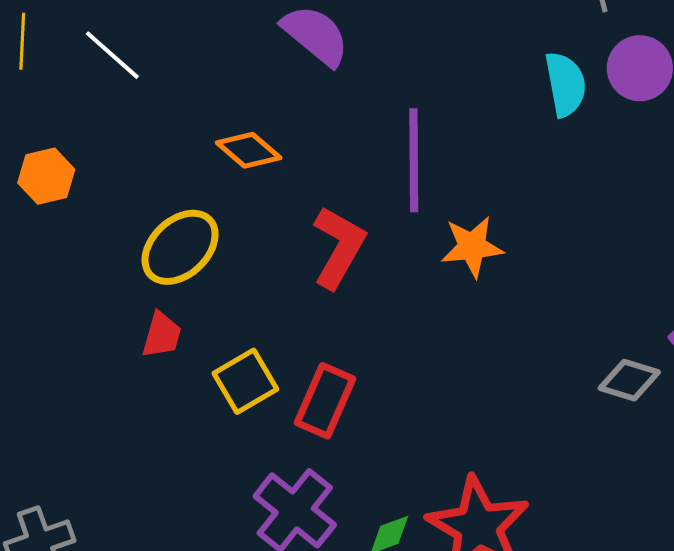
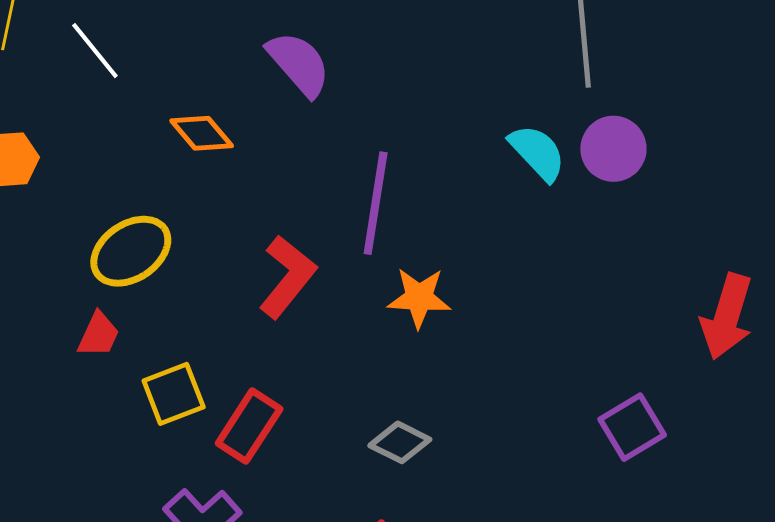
cyan semicircle: (565, 84) -> (537, 153), turned -42
orange diamond: (249, 150) -> (202, 133), moved
gray diamond: (629, 380) -> (400, 442), moved

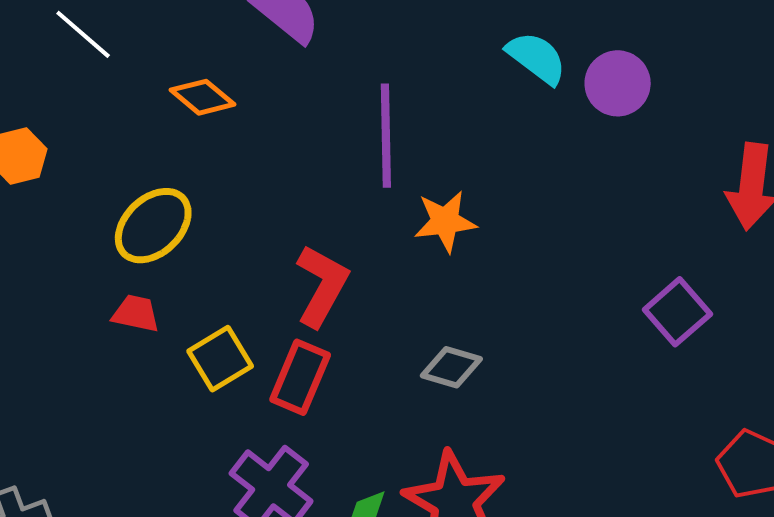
purple circle: (613, 149) -> (618, 83), moved
red L-shape: (287, 277) -> (322, 286), moved
red trapezoid: (98, 335) -> (136, 313), turned -93

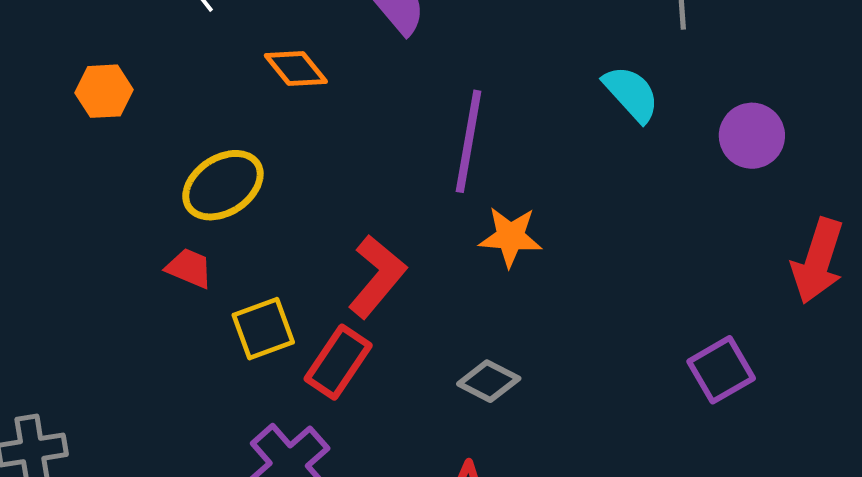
purple circle: (618, 83) -> (752, 136), moved

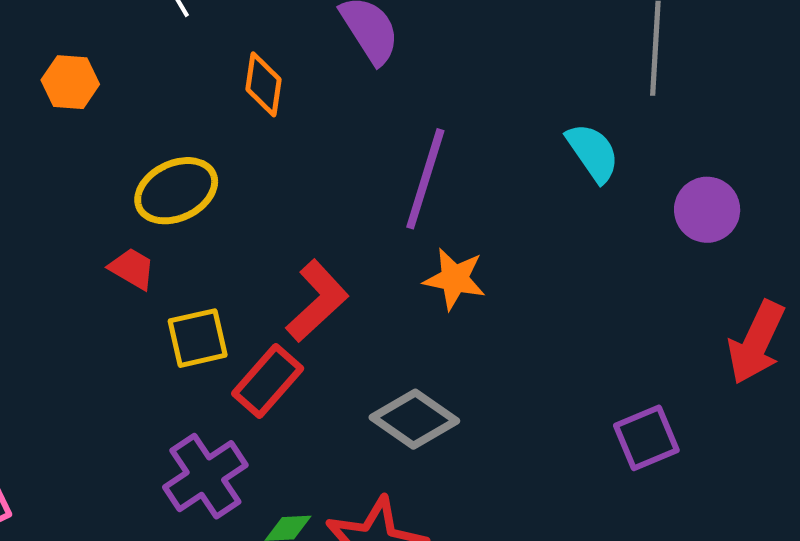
orange diamond: (296, 69) -> (263, 84), turned 40
gray diamond: (489, 381) -> (414, 419), size x1.4

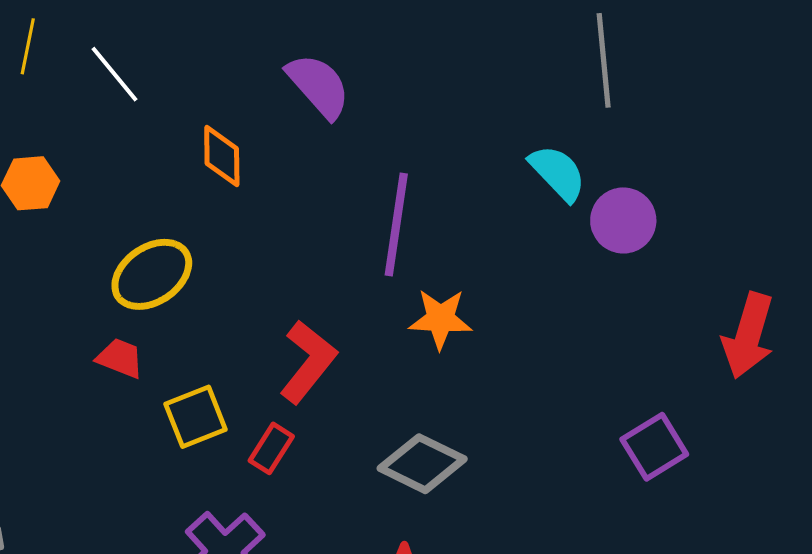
purple circle: (707, 210) -> (623, 220), moved
red rectangle: (268, 381) -> (271, 448), size x0.7

